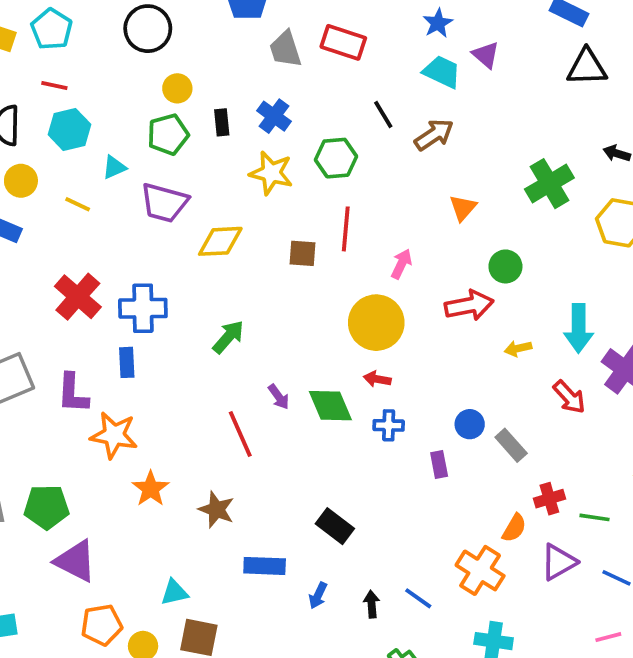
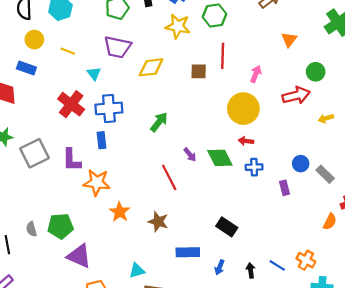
cyan triangle: (114, 167) -> (94, 74), moved, turned -40
orange cross: (480, 570) -> (306, 260), moved, size x0.7

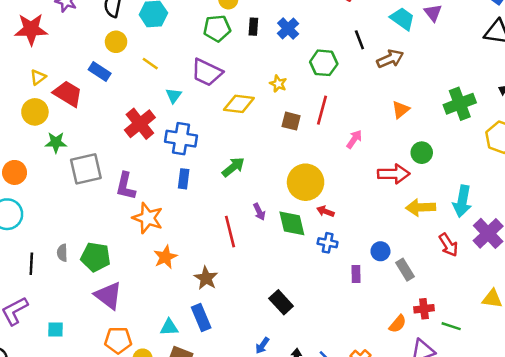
yellow star: (178, 26) -> (278, 84), moved, size x0.6
yellow circle: (243, 109) -> (306, 182), moved
yellow arrow: (326, 118) -> (421, 207), size x1.6
blue rectangle: (102, 140) -> (184, 179), moved
blue rectangle: (188, 252) -> (201, 318), moved, turned 55

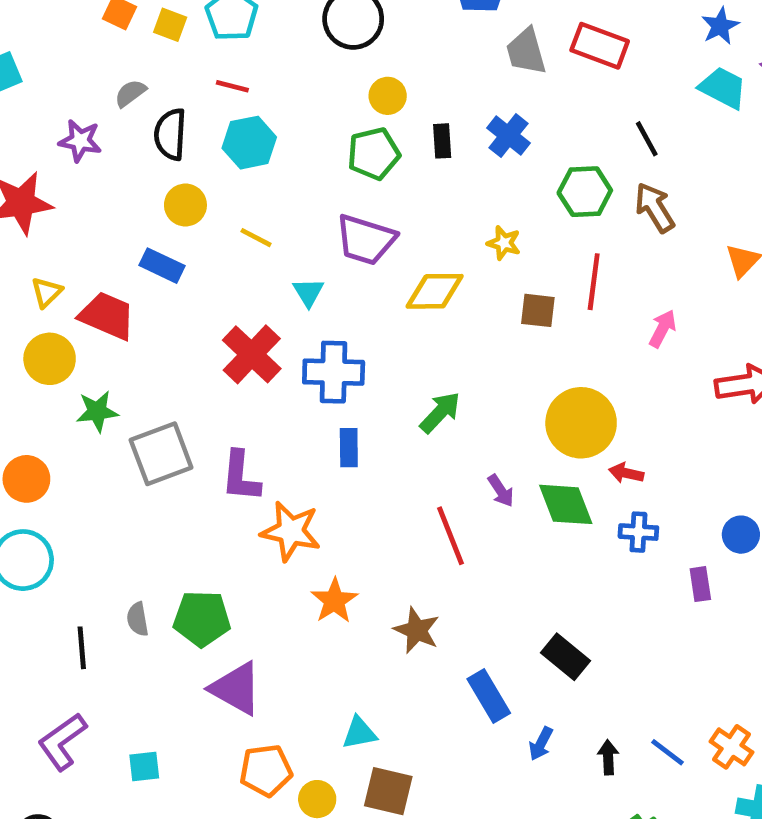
brown arrow: (390, 59) -> (655, 208), moved, turned -90
blue rectangle: (201, 318) -> (489, 696), moved

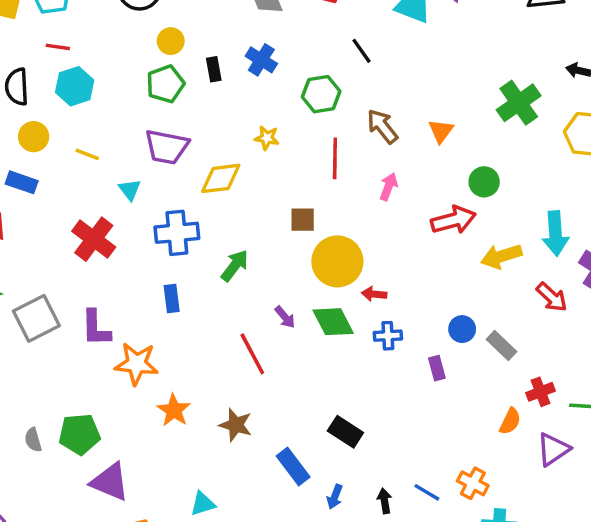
brown arrow: (655, 208) -> (382, 126), moved
brown square: (538, 310) -> (303, 220), moved
blue cross: (334, 372) -> (177, 233), moved

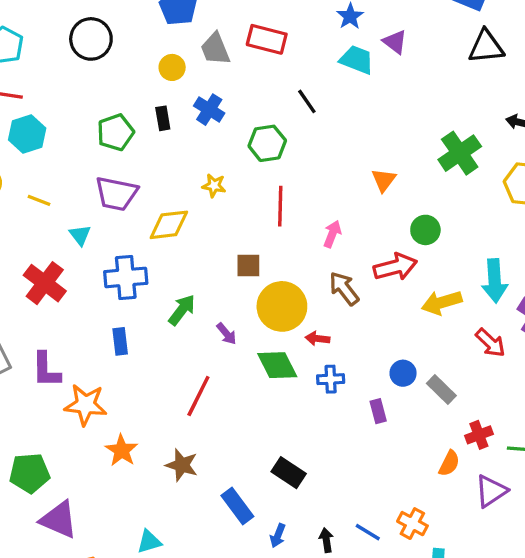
yellow circle: (171, 41) -> (172, 67), moved
brown arrow: (382, 126) -> (344, 288), moved
purple arrow: (285, 317) -> (226, 334), moved
red line: (252, 354) -> (198, 396), turned 54

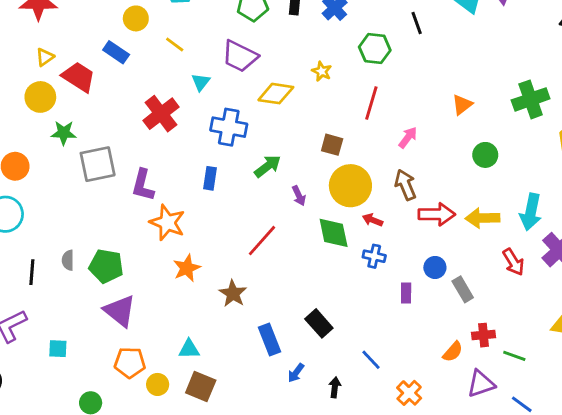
red arrow: (395, 267) -> (437, 214), moved
blue line: (368, 532) -> (371, 360), moved

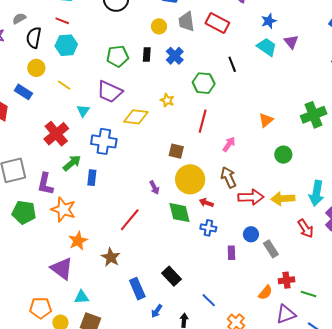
green arrow: (268, 166) -> (72, 163), moved
green pentagon: (106, 266) -> (24, 212), moved
purple triangle: (120, 311) -> (62, 269), moved

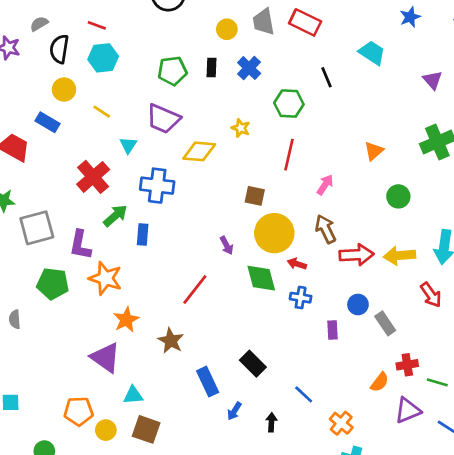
blue star: (269, 21) -> (410, 17), moved
purple triangle: (291, 42) -> (432, 80), moved

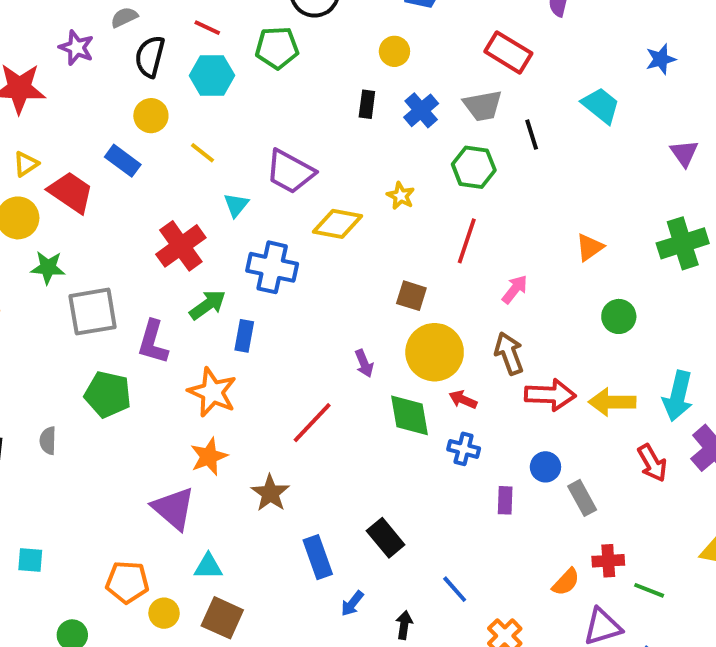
gray trapezoid: (264, 22) -> (483, 106), moved, turned -96
green pentagon: (172, 71) -> (277, 48), moved
orange star: (105, 278) -> (212, 392), moved

